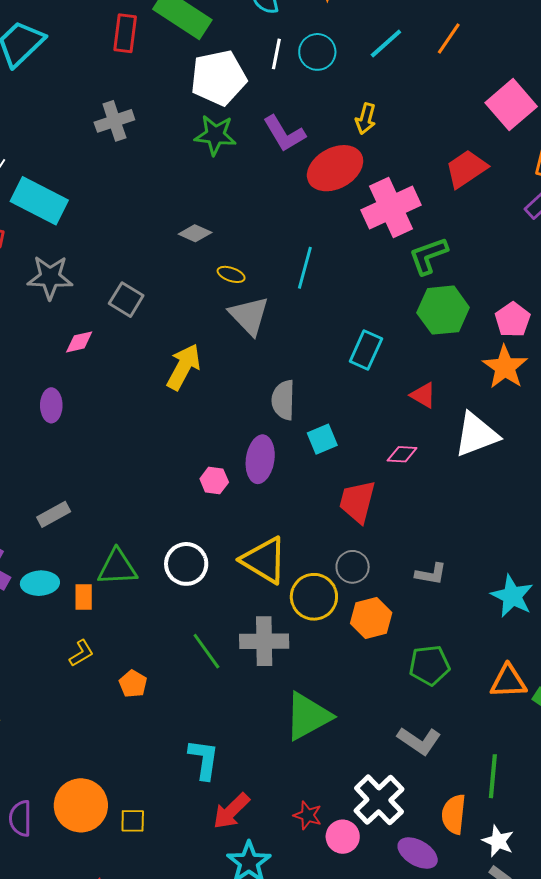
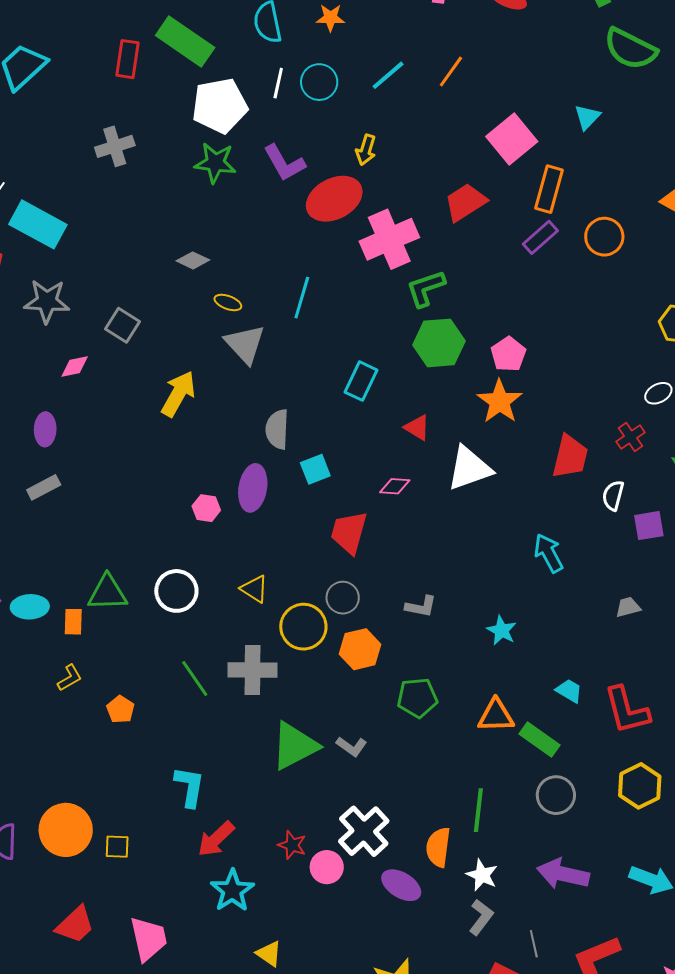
gray rectangle: (54, 514) -> (44, 487), moved
yellow triangle: (264, 560) -> (254, 589), size x0.6
cyan star: (512, 596) -> (502, 630), size x0.7
gray L-shape: (419, 741) -> (352, 746), moved, size x0.7

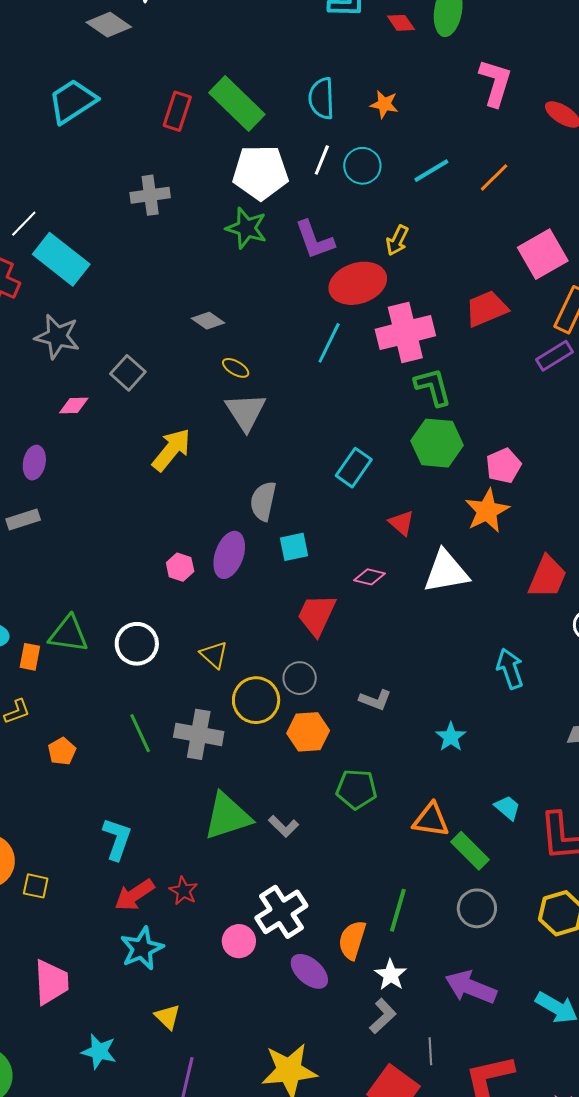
green L-shape: (426, 288) -> (433, 387), turned 84
cyan line: (302, 298) -> (329, 343), moved
red star: (292, 845) -> (183, 891), moved

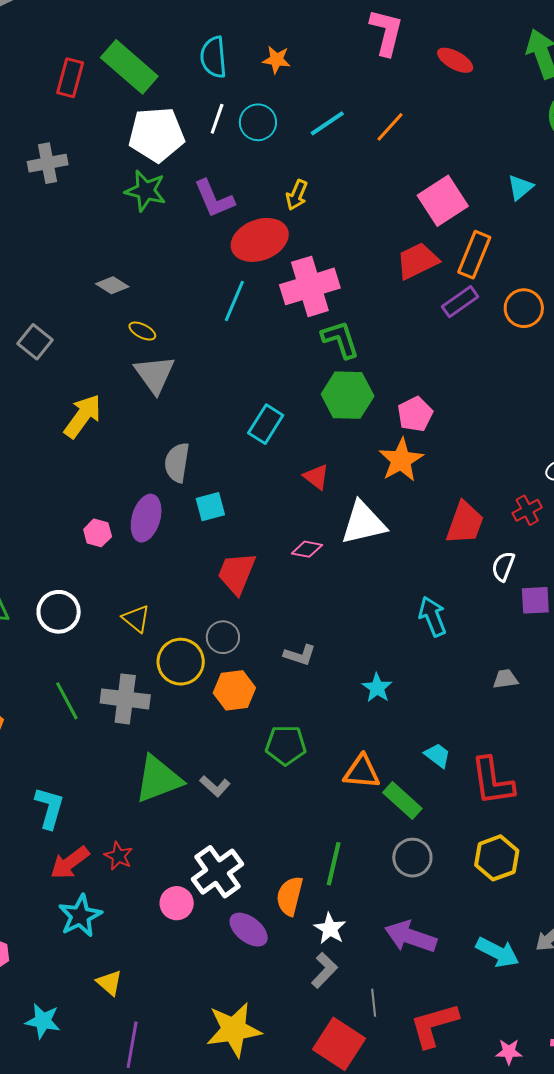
red trapezoid: (486, 309) -> (418, 261), moved
pink diamond: (370, 577) -> (307, 549), moved

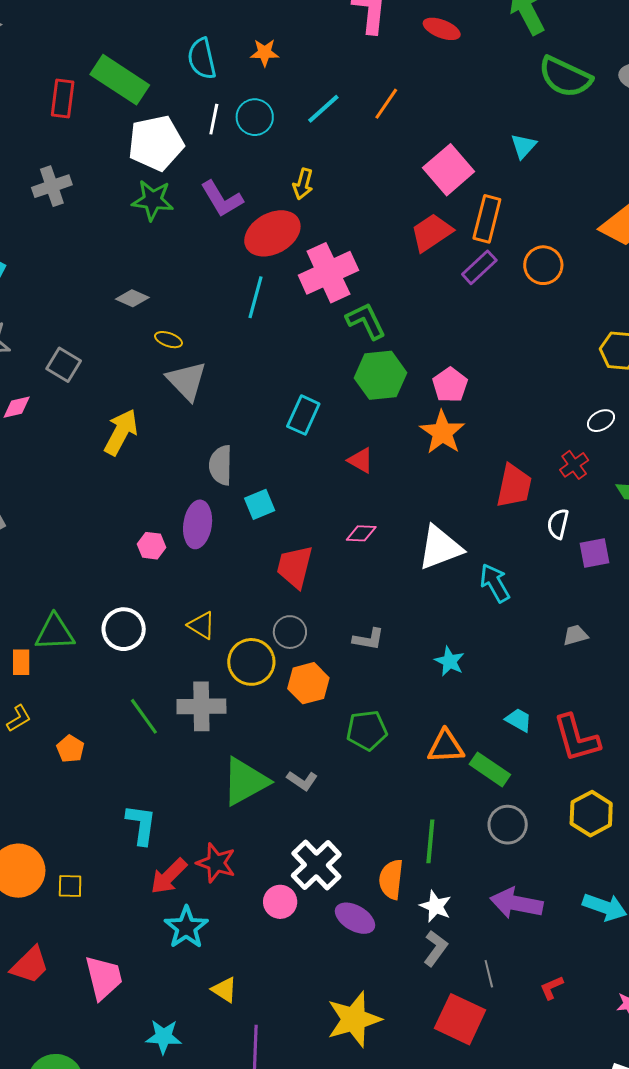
white triangle: (363, 523) -> (440, 548), moved
red star: (118, 856) -> (216, 863), size x1.4
red L-shape: (434, 1025) -> (552, 988), size x0.5

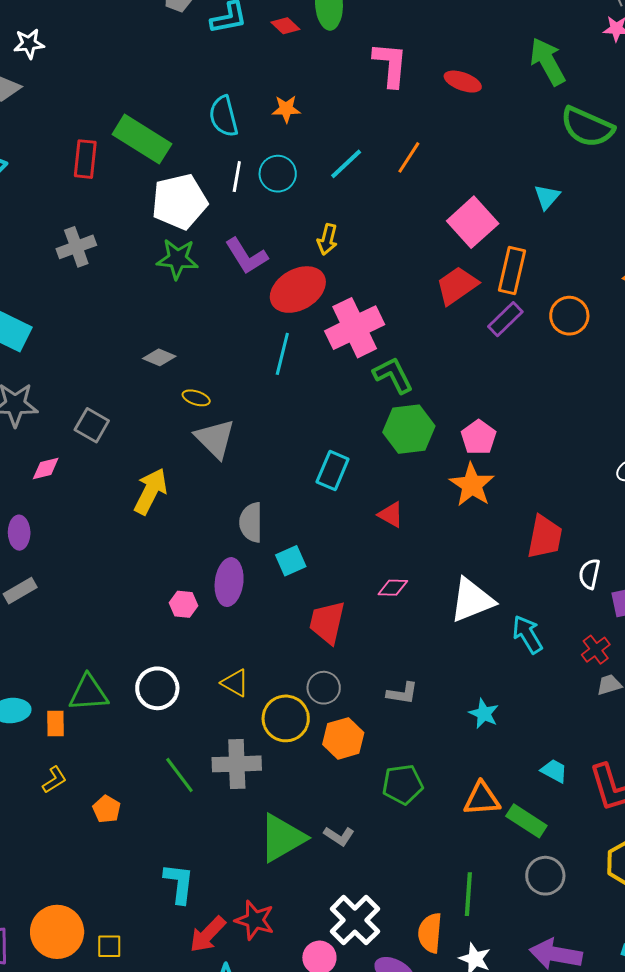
red cross: (574, 465) -> (596, 650), moved

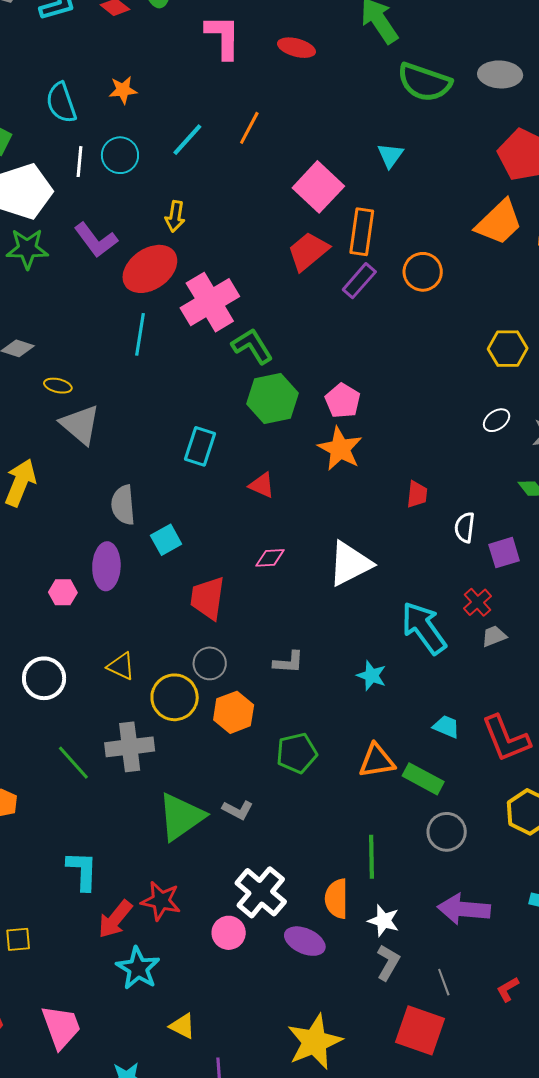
red trapezoid: (545, 537) -> (417, 494), size x0.6
cyan arrow: (527, 634) -> (424, 628), moved, size x1.4

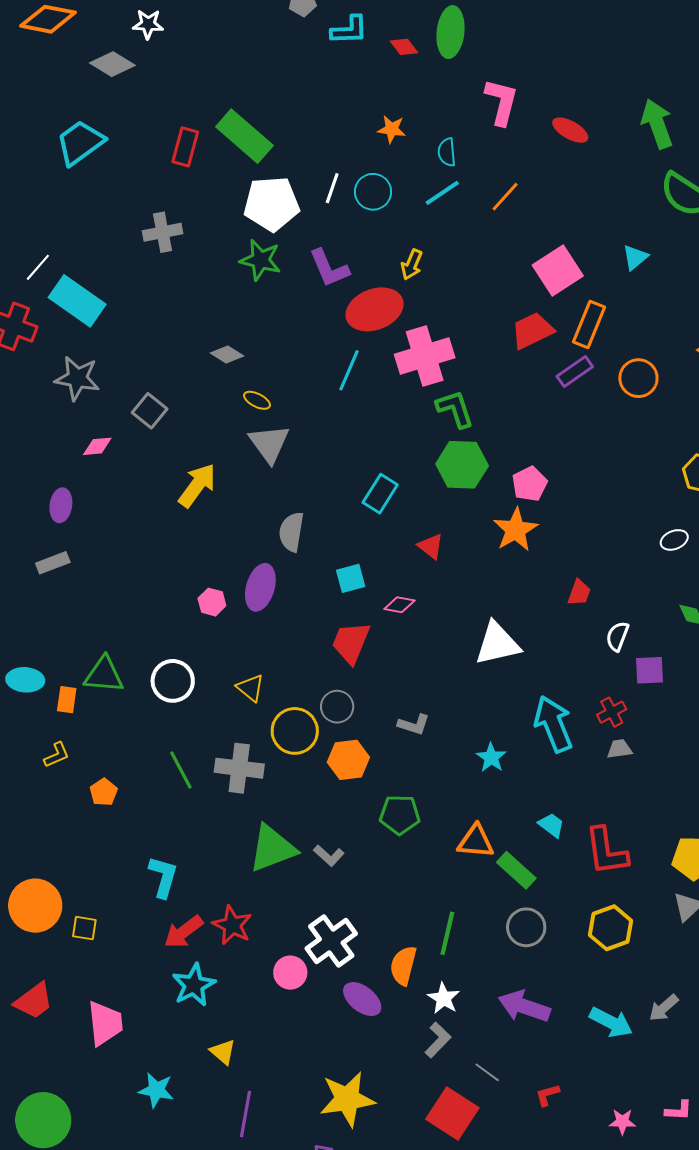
cyan semicircle: (61, 103) -> (447, 152), moved, size x0.7
cyan square: (166, 540) -> (351, 578), moved
pink diamond: (270, 558) -> (399, 605), moved
gray line: (444, 982) -> (487, 1072), turned -48

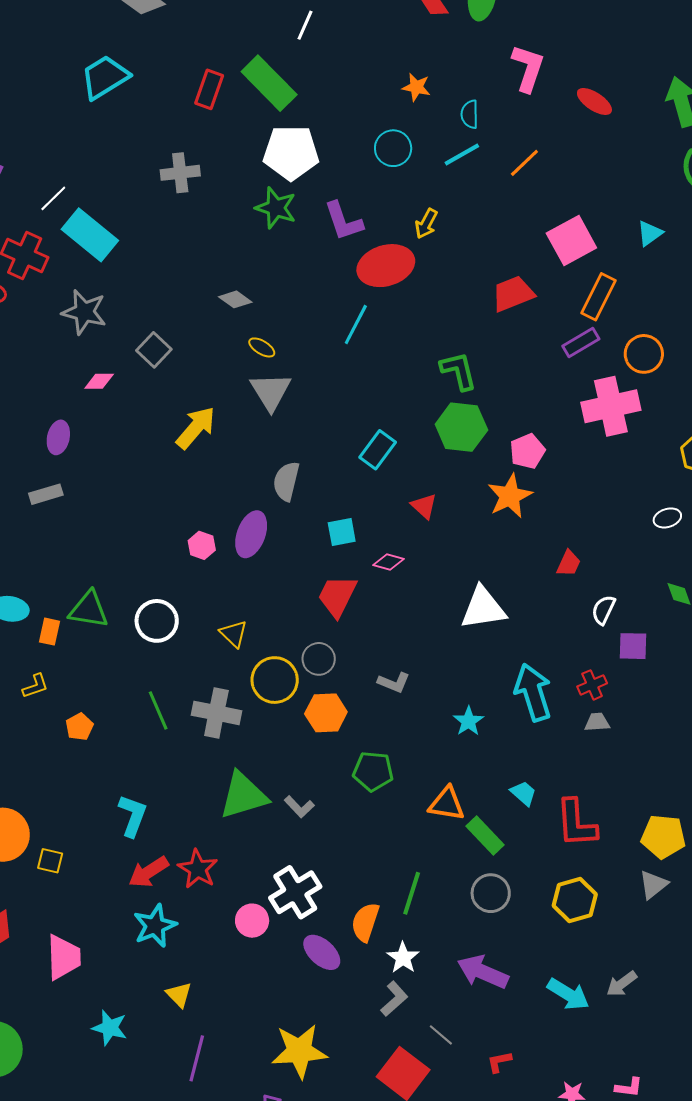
white line: (332, 188) -> (305, 25), moved
red trapezoid: (532, 330) -> (513, 294), moved
pink cross: (425, 356) -> (611, 406), moved

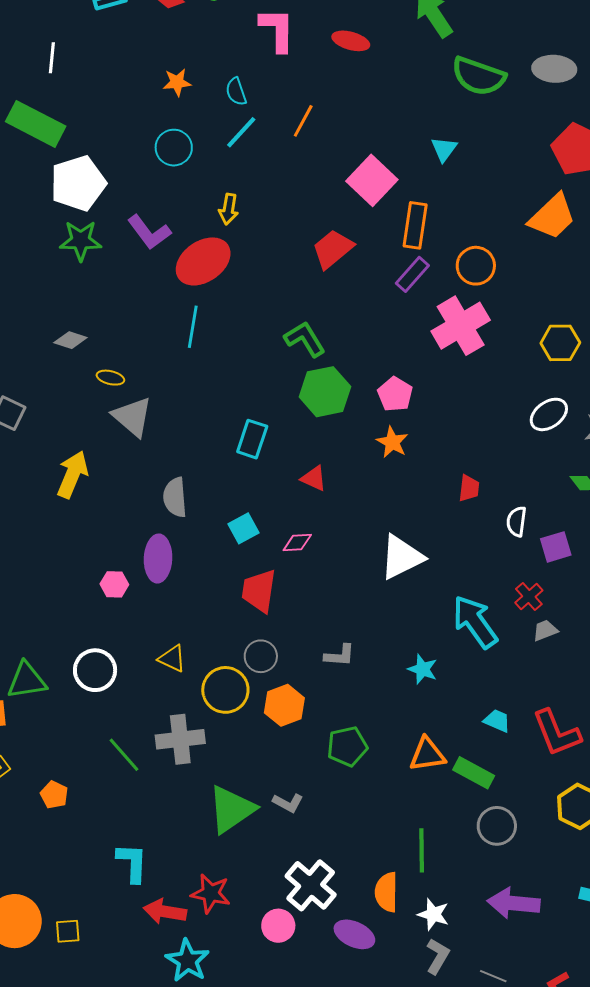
orange star: (510, 496) -> (392, 442), size x0.7
white ellipse: (667, 518) -> (549, 414), size x1.4
red arrow: (149, 872) -> (165, 911), turned 60

